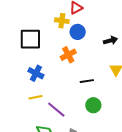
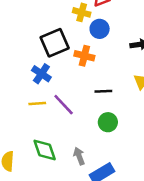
black square: (30, 39) -> (55, 43), moved, turned -30
orange cross: (68, 55) -> (84, 56), turned 35
purple line: (56, 110) -> (64, 105), moved

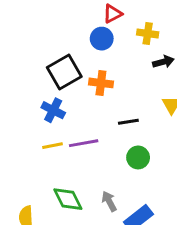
yellow cross: (82, 12) -> (148, 33), moved
blue circle: (100, 29) -> (102, 39), moved
purple line: (64, 105) -> (84, 143), turned -50

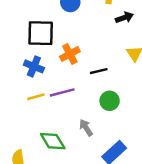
black square: (64, 72) -> (41, 33), turned 36
orange cross: (101, 83) -> (70, 54), moved, turned -30
gray arrow: (109, 201) -> (86, 128), moved

